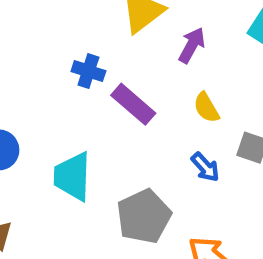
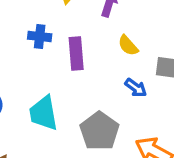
purple rectangle: (133, 104) -> (76, 53), turned 56

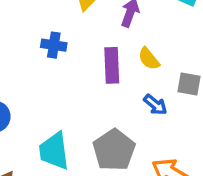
purple rectangle: (76, 53) -> (112, 65), moved
cyan trapezoid: (43, 113) -> (54, 151), moved

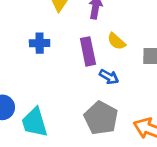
blue arrow: (155, 105) -> (109, 77), moved
cyan trapezoid: (54, 151) -> (35, 122), moved

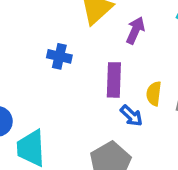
yellow semicircle: (116, 41) -> (154, 94), moved, turned 42

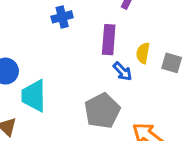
blue cross: (59, 56) -> (62, 17), turned -30

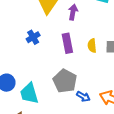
blue arrow: (122, 71) -> (83, 96), moved
gray pentagon: (102, 111) -> (65, 81), moved

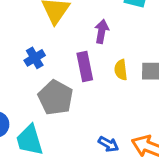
purple arrow: (73, 12) -> (102, 31), moved
gray pentagon: (65, 81) -> (56, 98), moved

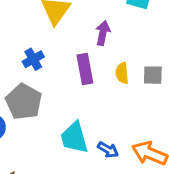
gray pentagon: (56, 98) -> (24, 102), moved
cyan trapezoid: (30, 140) -> (74, 138), moved

